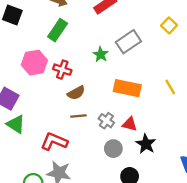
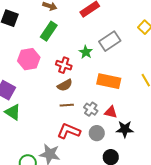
red cross: (62, 70) -> (64, 65), moved
red L-shape: (54, 142) -> (69, 131), moved
black star: (146, 144) -> (125, 129), turned -30

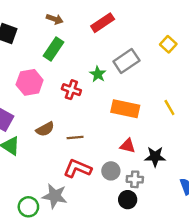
brown semicircle: (65, 85) -> (45, 129), moved
gray cross: (91, 109) -> (135, 179), moved, turned -32
black star: (125, 129) -> (155, 157), moved

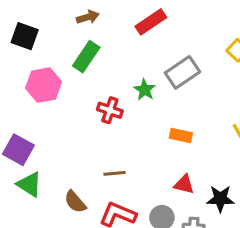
brown arrow: (55, 19) -> (88, 17), turned -35
pink hexagon: (30, 82) -> (44, 85), moved
orange rectangle: (125, 109) -> (181, 136), size x0.6
brown semicircle: (45, 129) -> (75, 202), moved, turned 78

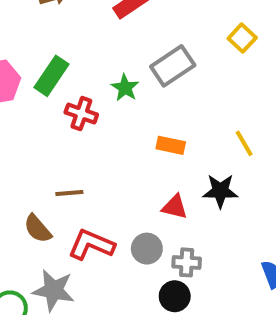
green rectangle: (86, 57) -> (52, 76), moved
brown line: (115, 173) -> (69, 193), moved
black star: (220, 199) -> (220, 191), moved

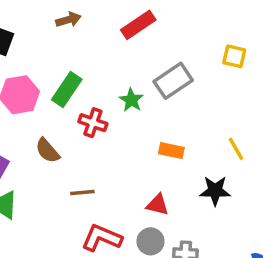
yellow square: (242, 38) -> (234, 56), turned -30
red triangle: (175, 207) -> (157, 205), moved
brown semicircle: (38, 229) -> (47, 151), moved

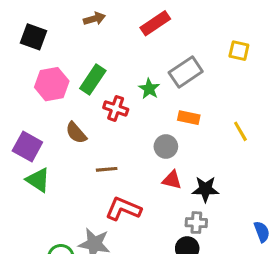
orange rectangle: (171, 151) -> (189, 118), moved
black star: (215, 191) -> (205, 189), moved
gray circle: (150, 241) -> (166, 146), moved

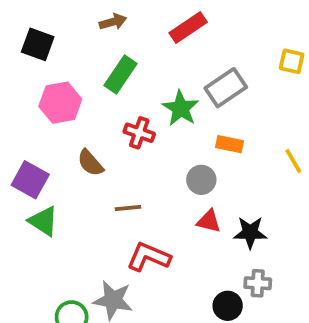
green rectangle: (93, 80) -> (120, 74), moved
green star: (149, 89) -> (181, 108), size x1.4
gray cross: (196, 223) -> (258, 283), moved

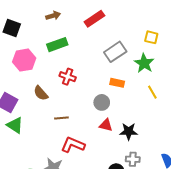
green rectangle: (120, 74) -> (57, 45), turned 36
green star: (181, 108) -> (144, 63), moved

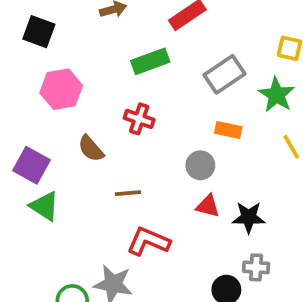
green rectangle: (57, 45) -> (150, 61), moved

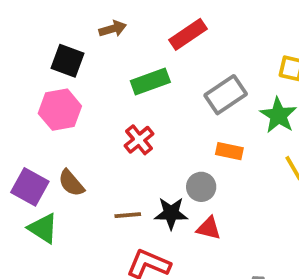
black square: (39, 32) -> (68, 61), moved
red cross: (139, 119) -> (139, 140), turned 32
brown semicircle: (91, 149) -> (71, 183), moved
black star: (249, 217) -> (171, 213), moved

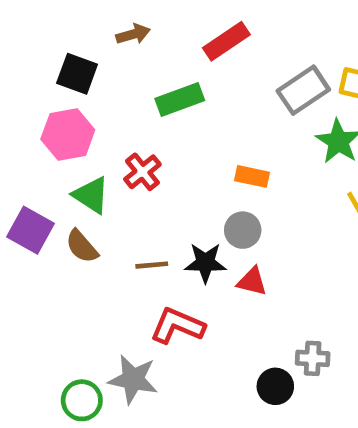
gray rectangle: (226, 95) -> (303, 90), moved
red cross: (139, 140) -> (142, 172), moved
orange rectangle: (229, 151) -> (252, 176), moved
brown semicircle: (71, 183) -> (82, 246), moved
green triangle: (43, 228) -> (91, 195), moved

